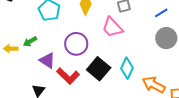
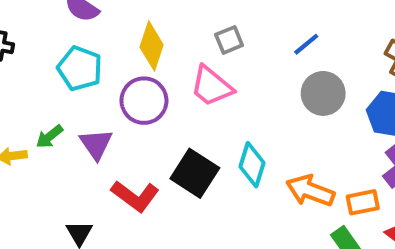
purple circle: (76, 44) -> (144, 101), moved
purple triangle: (47, 61) -> (96, 144), moved, turned 30

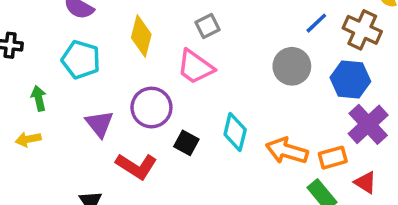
blue line: (306, 44) -> (316, 23), moved
purple circle: (144, 101) -> (151, 108), moved
green arrow: (49, 137) -> (39, 98), moved, turned 120
black square: (195, 173) -> (186, 143), size x0.6

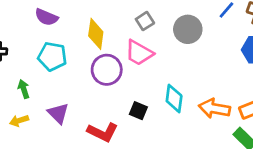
gray circle: (292, 66) -> (188, 29), moved
purple circle: (151, 108) -> (107, 70), moved
purple triangle: (100, 124) -> (58, 113), moved

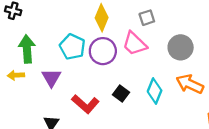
gray circle: (188, 29) -> (181, 47), moved
cyan pentagon: (52, 57) -> (72, 47), moved
green arrow: (24, 89) -> (27, 49), size x1.6
orange arrow: (215, 108) -> (190, 84), moved

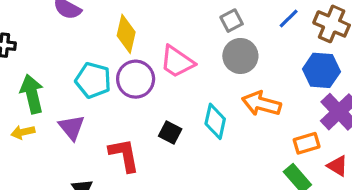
gray square: (147, 18) -> (232, 21), moved
red L-shape: (85, 104) -> (124, 155), turned -132

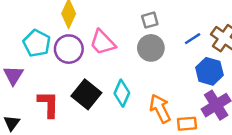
blue line: (289, 19) -> (193, 39), moved
orange arrow: (261, 104) -> (160, 109), moved, turned 36
black square: (170, 132) -> (86, 94), size x1.6

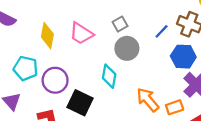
pink trapezoid: (102, 42) -> (81, 33), moved
purple circle: (69, 49) -> (55, 80), moved
cyan diamond: (122, 93) -> (109, 76), moved

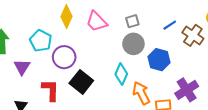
blue line: (162, 31) -> (170, 25), moved
blue hexagon: (183, 57) -> (159, 60), moved
cyan diamond: (109, 76) -> (121, 74), moved

